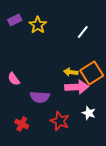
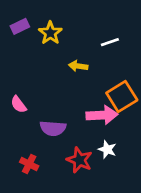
white line: (83, 32) -> (110, 42), turned 32
yellow arrow: (71, 72) -> (78, 66), moved
white star: (89, 113) -> (107, 149), moved

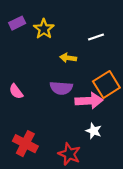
purple semicircle: (53, 128) -> (61, 88), moved
red star: (79, 160) -> (69, 154), moved
red cross: (29, 164) -> (25, 144), size x1.5

